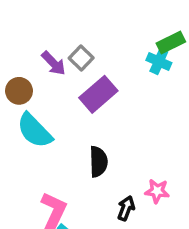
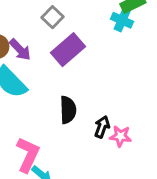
purple arrow: (54, 63) -> (20, 50), moved
black arrow: (126, 208) -> (102, 127), moved

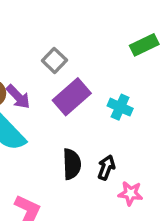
cyan cross: (122, 20) -> (120, 107), moved
black arrow: (102, 127) -> (106, 168), moved

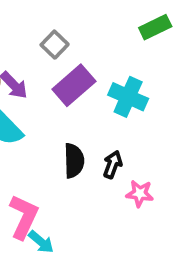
cyan cross: (120, 107) -> (128, 97), size x1.4

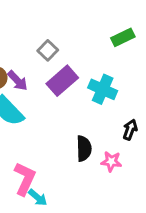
black semicircle: (74, 161) -> (84, 148), moved
black arrow: (113, 164) -> (130, 130), moved

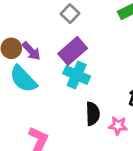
gray square: (48, 50) -> (70, 14), moved
cyan cross: (103, 89) -> (77, 75), moved

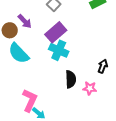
purple arrow: (31, 51) -> (25, 21), moved

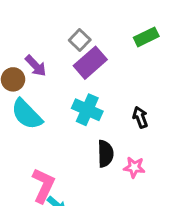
purple rectangle: (56, 32) -> (90, 63), moved
black arrow: (103, 66) -> (140, 117), moved, turned -40

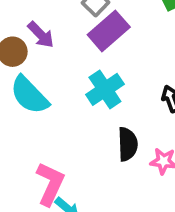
cyan cross: (87, 110) -> (105, 89), turned 32

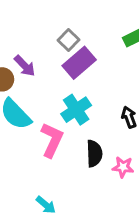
pink L-shape: (50, 184) -> (52, 140), moved

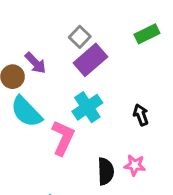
black semicircle: (94, 153) -> (106, 171), moved

